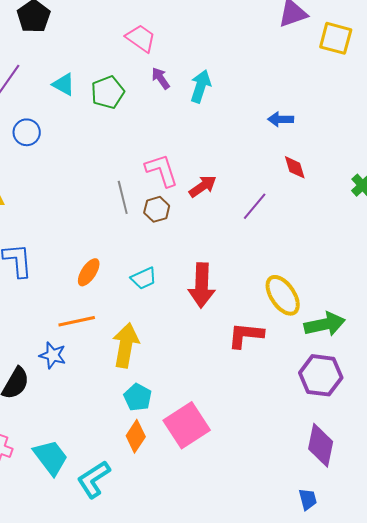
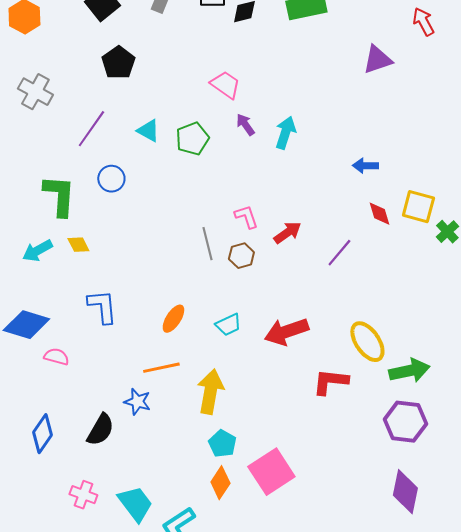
yellow square: (336, 38) -> (418, 207), moved
pink L-shape: (162, 170) -> (246, 217), size x0.7
red arrow: (202, 285) -> (286, 332), turned 69

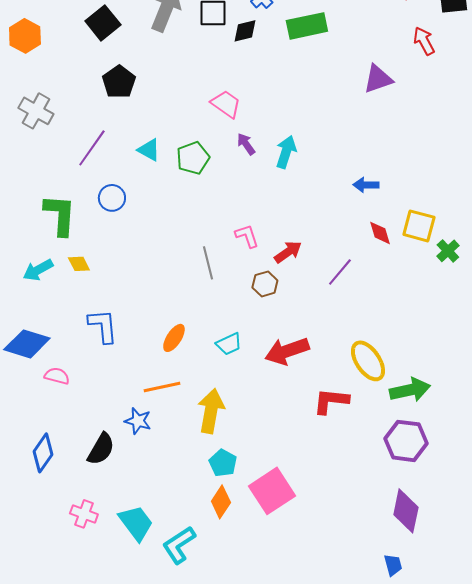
brown hexagon: (241, 256) -> (265, 284), moved

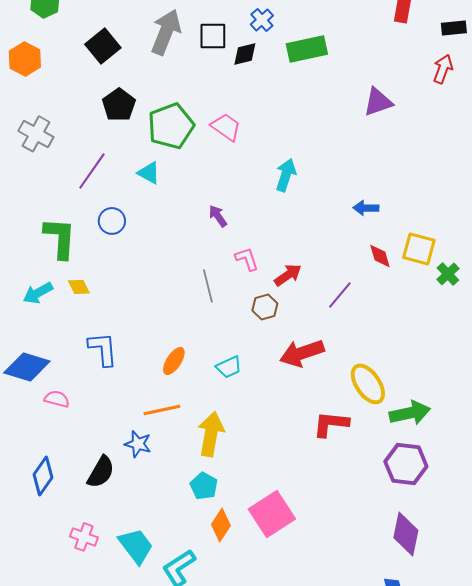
red arrow: (424, 41) -> (443, 69), moved, turned 48
purple arrow: (246, 144) -> (218, 216), moved
green pentagon: (193, 158) -> (171, 126), moved, size x1.4
red arrow: (287, 351) -> (302, 353), moved
cyan pentagon: (223, 463) -> (204, 486), moved

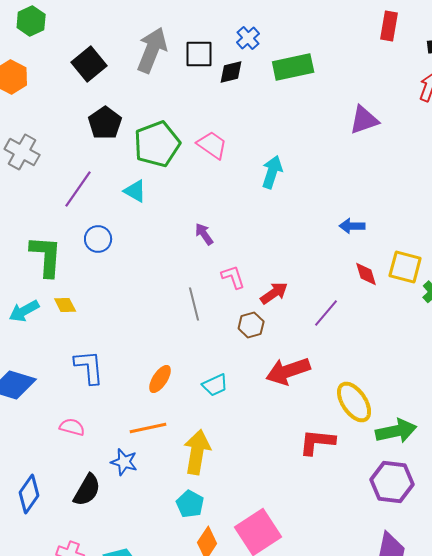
cyan arrow: (286, 175) -> (272, 172), moved
pink semicircle: (57, 399) -> (72, 427), moved

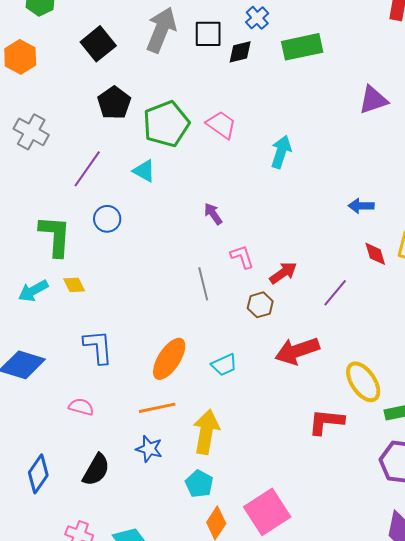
orange ellipse: (160, 379) -> (169, 359), size x1.5
blue star: (124, 462) -> (149, 449), moved

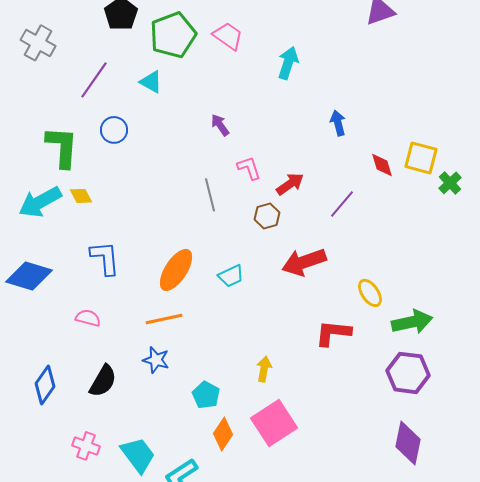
blue arrow: (361, 206) -> (338, 123), moved, turned 75
cyan arrow: (33, 291) -> (40, 202), size x1.4
yellow ellipse: (363, 382) -> (370, 293), size x0.7
yellow arrow: (206, 432) -> (264, 369), moved, size x0.6

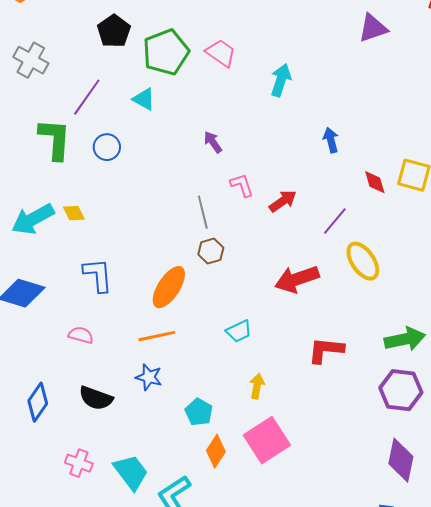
green L-shape: (62, 147) -> (55, 139), moved
brown hexagon: (267, 216) -> (211, 251), moved
cyan trapezoid: (231, 276) -> (239, 331), moved
yellow ellipse: (370, 293) -> (363, 261), moved, size x1.4
black semicircle: (103, 381) -> (96, 398), turned 80

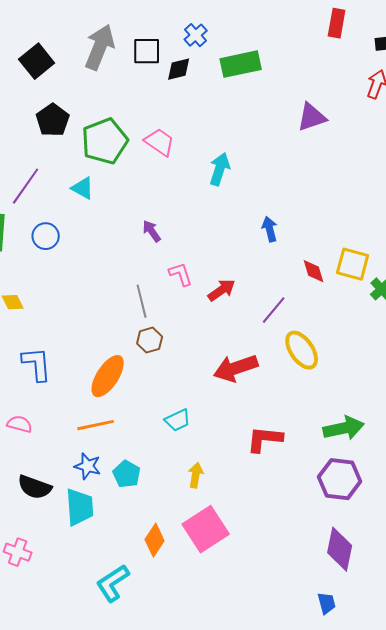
cyan pentagon: (199, 412) -> (127, 474), moved
cyan trapezoid: (131, 472) -> (80, 507), moved, turned 33

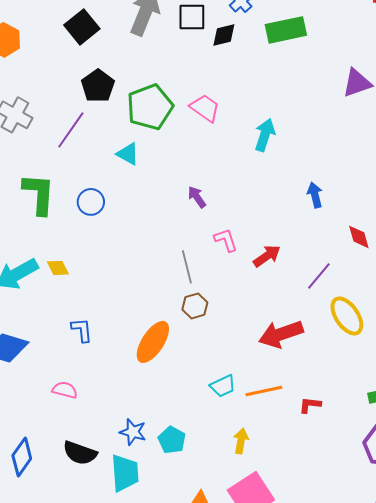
purple line: (26, 186) -> (71, 130), moved
blue L-shape: (37, 364) -> (82, 330), size x0.7
orange line: (96, 425) -> (264, 391), moved
red L-shape: (265, 439) -> (310, 405), size x0.6

